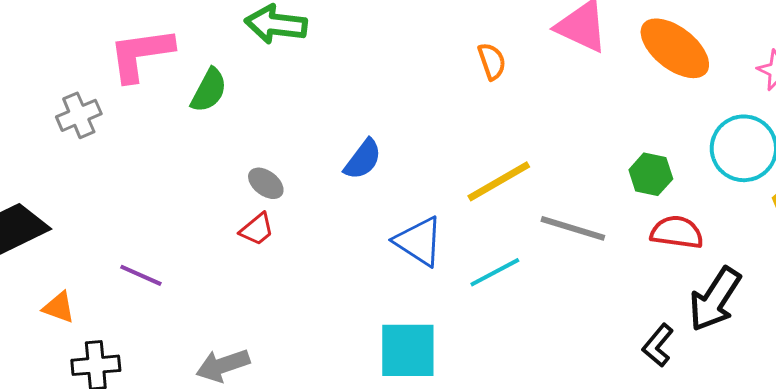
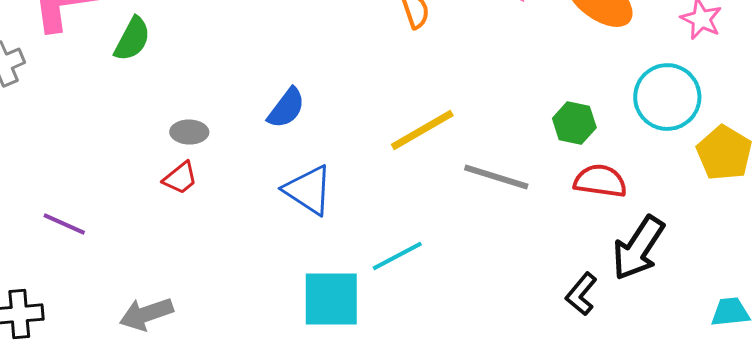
gray ellipse: (266, 183) -> (189, 132), turned -36
blue triangle: (419, 241) -> (308, 190), moved
cyan line: (495, 272) -> (397, 256), moved

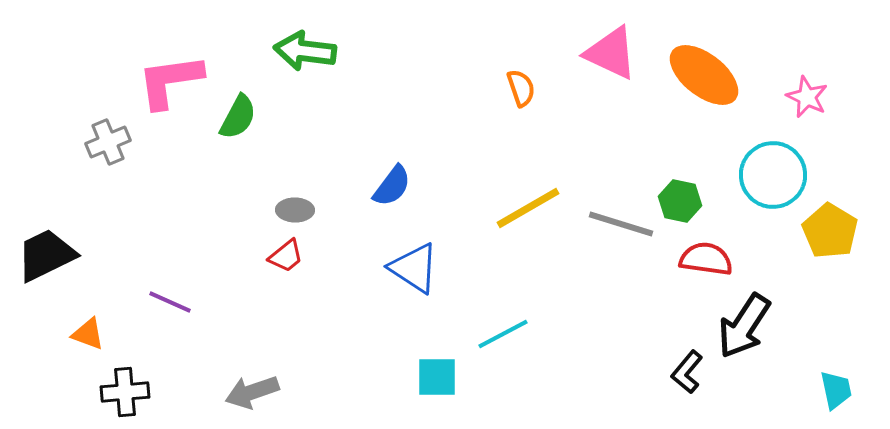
gray line: (496, 177) -> (621, 224), moved
cyan square: (331, 299) -> (437, 377), size x0.7
cyan trapezoid: (730, 312) -> (836, 390), turned 84

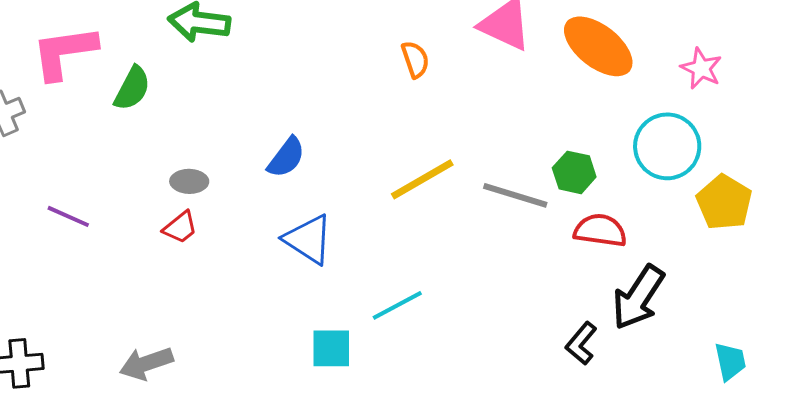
purple line: (170, 302) -> (68, 216), moved

